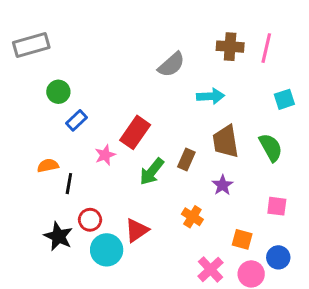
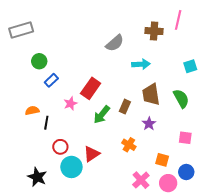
pink line: (266, 48) -> (178, 20), moved
black star: (58, 236) -> (37, 177), moved

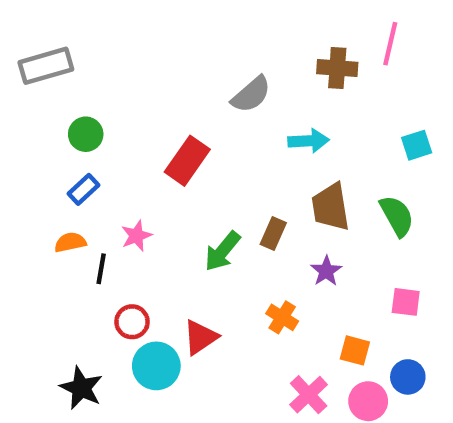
blue rectangle: (51, 80) -> (83, 189), moved
red rectangle: (91, 88) -> (187, 161), moved
pink star: (70, 104) -> (136, 236), moved

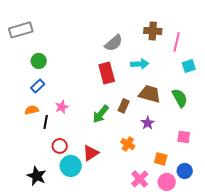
pink line: (390, 44) -> (177, 42), moved
red rectangle: (187, 161) -> (107, 73), moved, turned -50
brown trapezoid: (331, 207) -> (150, 94), turned 115

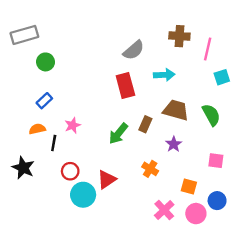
green circle: (39, 61) -> (45, 62), moved
black star: (37, 176) -> (23, 168), moved

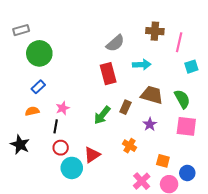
gray rectangle: (24, 35) -> (21, 30), size x0.7
green circle: (45, 62) -> (39, 53), size x1.6
black line: (54, 143) -> (56, 126), moved
pink square: (216, 161) -> (186, 126), moved, size x1.5

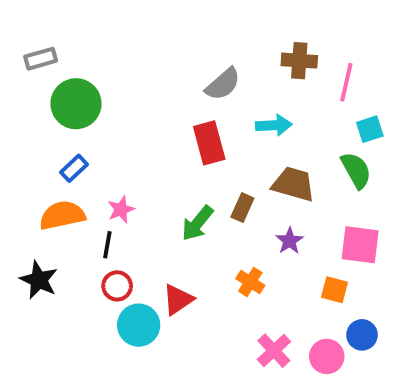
green semicircle: (182, 99) -> (356, 170), moved
orange semicircle: (32, 111) -> (62, 215), size x1.6
orange square: (163, 161) -> (335, 290), moved

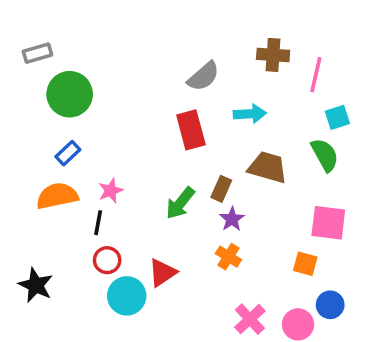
purple star: (290, 241) -> (232, 219), moved
black star: (39, 280) -> (36, 285), moved

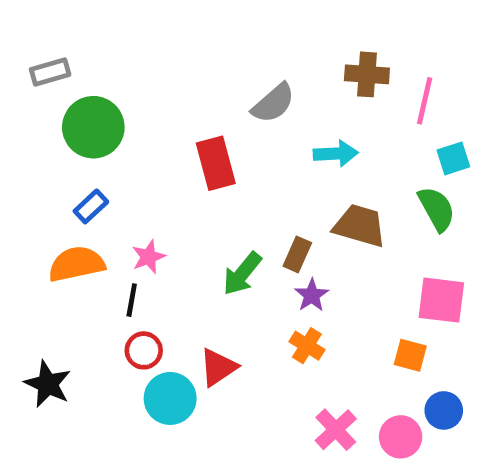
red rectangle: (191, 130) -> (216, 163), moved

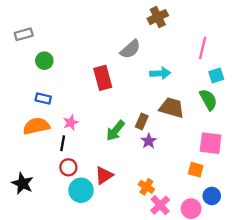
brown cross: (367, 74) -> (158, 17), moved, turned -30
green circle: (93, 127) -> (44, 61), size x0.6
blue rectangle: (91, 206) -> (43, 98), turned 56
orange cross: (307, 346) -> (146, 187), moved

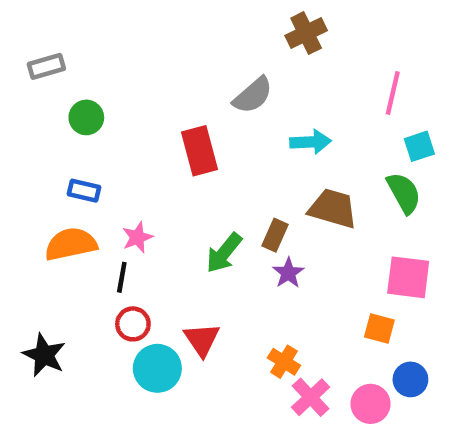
red triangle: (104, 175) -> (202, 339), turned -30

